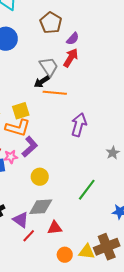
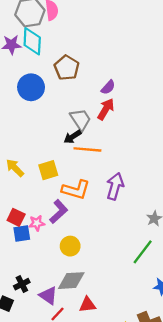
brown pentagon: (51, 23) -> (67, 68), moved
orange L-shape: (18, 128) -> (76, 190), moved
green line: (87, 190) -> (143, 252), moved

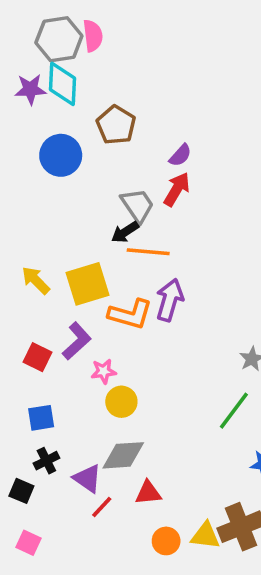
yellow square: (48, 170) -> (87, 284), size x1.4
purple arrow: (115, 186) -> (170, 300), moved
purple L-shape: (59, 212) -> (77, 341), moved
pink star: (37, 223) -> (104, 371), moved
blue square: (22, 233) -> (41, 418), moved

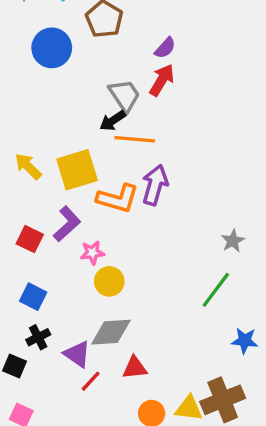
blue square: (41, 418) -> (33, 297), turned 36

